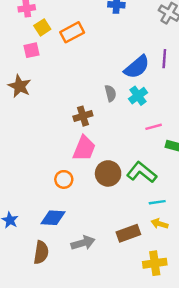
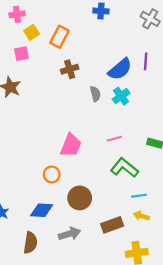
orange rectangle: (72, 32) -> (60, 37), turned -35
brown cross: (83, 116) -> (70, 69), moved
pink line: (154, 127) -> (114, 139), moved
brown circle: (108, 173) -> (80, 198), moved

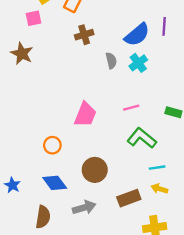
orange circle: (52, 174) -> (52, 145), moved
blue diamond: (42, 210) -> (55, 183), turned 50

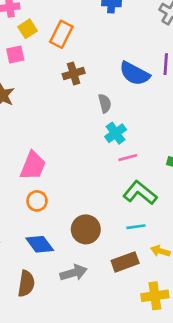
blue semicircle: (137, 35) -> (135, 74), turned 68
cyan cross: (138, 63) -> (116, 133), moved
pink trapezoid: (85, 115) -> (33, 166), moved
cyan line: (157, 168) -> (136, 227), moved

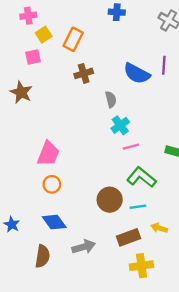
brown circle: (86, 229) -> (110, 200), moved
yellow cross: (155, 296) -> (141, 266), moved

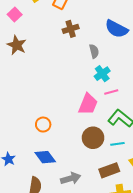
pink square: (33, 57) -> (15, 15), moved, turned -32
pink trapezoid: (48, 154) -> (88, 104), moved

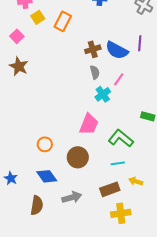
brown cross: (71, 29) -> (93, 49), moved
pink line: (111, 92) -> (119, 79), moved, turned -40
brown circle: (93, 138) -> (78, 157), moved

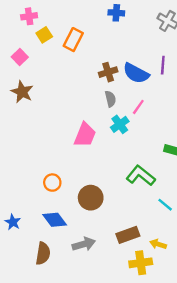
pink trapezoid: (89, 124) -> (85, 135), moved
cyan line: (118, 163) -> (165, 205), moved, turned 48
yellow arrow: (136, 181) -> (158, 244), moved

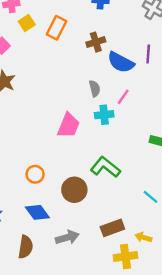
brown cross: (108, 72) -> (96, 42), moved
cyan cross: (120, 124) -> (104, 115), turned 30
green L-shape: (141, 176) -> (105, 167), moved

